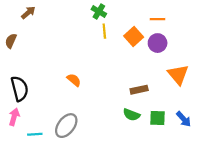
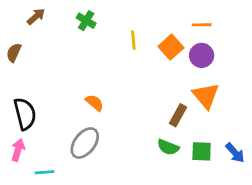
green cross: (99, 12) -> (86, 21), moved
orange triangle: (178, 75) -> (206, 96), moved
brown rectangle: (139, 90) -> (178, 115), turned -49
gray ellipse: (66, 126) -> (85, 143), moved

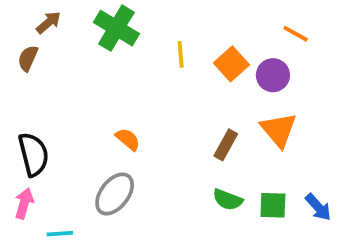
green cross: (86, 21) -> (116, 28), size x1.6
orange line: (202, 25) -> (296, 34), moved, turned 30
brown semicircle: (14, 53) -> (28, 58), moved
brown rectangle: (178, 115) -> (226, 145), moved

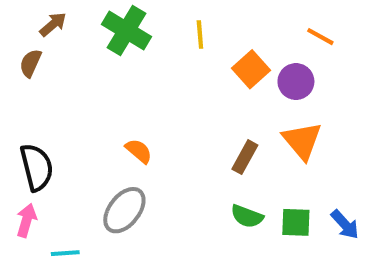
yellow line: (181, 54) -> (200, 35), moved

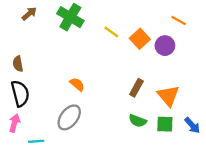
yellow line: (200, 35) -> (111, 32), moved, turned -49
brown semicircle: (30, 63) -> (18, 64), moved, turned -35
orange triangle: (302, 141) -> (168, 96), moved

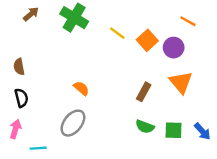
black semicircle: (20, 93) -> (21, 98), size x0.7
orange triangle: (168, 96) -> (181, 82), moved

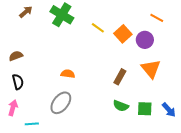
brown semicircle: (19, 67) -> (16, 56), turned 80
orange semicircle: (81, 88) -> (68, 74), turned -32

